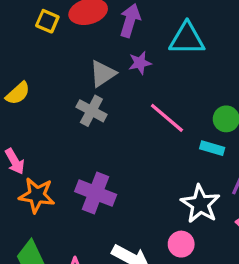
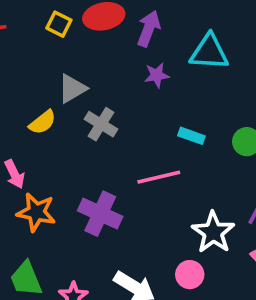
gray triangle: (103, 74) -> (72, 89), moved
yellow semicircle: (18, 93) -> (42, 122), moved
pink line: (167, 118) -> (159, 177), moved, turned -57
cyan rectangle: (212, 148) -> (191, 136), moved

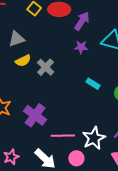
gray triangle: (72, 89) -> (17, 39), moved
yellow semicircle: (42, 122) -> (23, 61), moved
pink line: (159, 177) -> (63, 136), moved

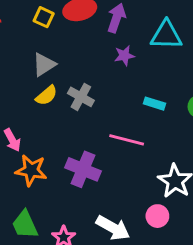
gray triangle: (17, 39) -> (44, 65), moved
pink line: (63, 136) -> (127, 140), moved, turned 30

